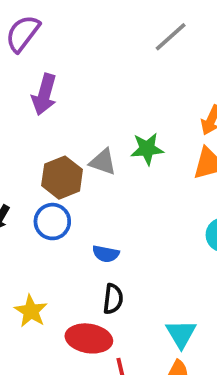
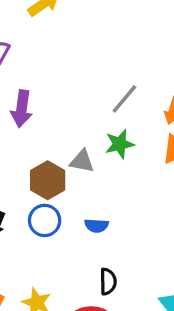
gray line: (171, 37) -> (124, 99), moved
blue semicircle: (106, 254) -> (97, 226), moved

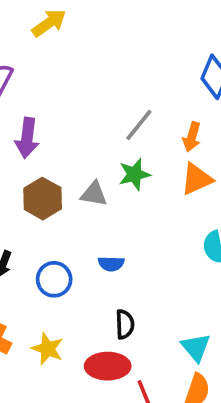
brown hexagon: (48, 180) -> (43, 199), moved
blue circle: (45, 220) -> (54, 279), moved

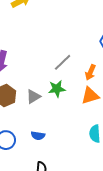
gray triangle: (94, 194) -> (33, 97), turned -49

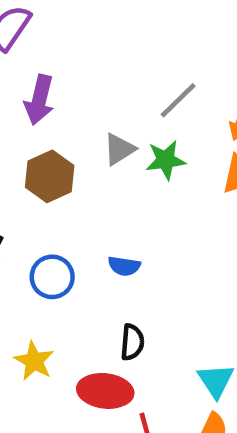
gray triangle: (33, 97) -> (119, 149), moved

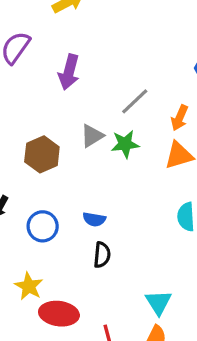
purple arrow: (39, 100) -> (69, 72), moved
black semicircle: (132, 342) -> (102, 255), moved
red ellipse: (105, 391) -> (59, 314), moved

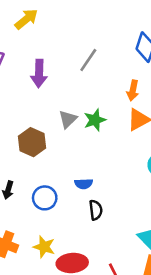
gray line: (135, 101) -> (88, 60), moved

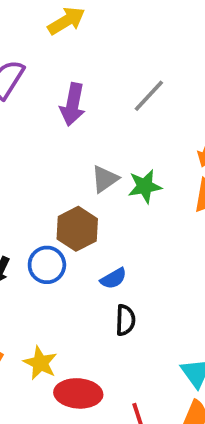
brown hexagon: (32, 142) -> (77, 229), moved
blue semicircle: (84, 184) -> (113, 278), turned -36
blue circle: (45, 198) -> (47, 265), moved

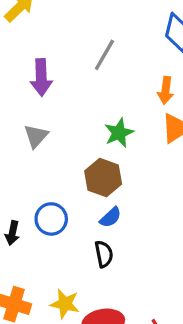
gray triangle: (105, 179) -> (36, 136), moved
brown hexagon: (77, 229) -> (103, 178), moved
black semicircle: (125, 320) -> (104, 254), moved

